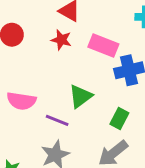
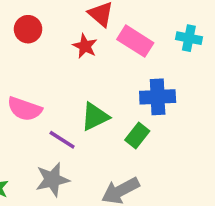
pink rectangle: (103, 45) -> (135, 41), moved
green rectangle: (119, 119) -> (137, 136), moved

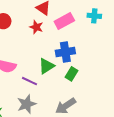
pink rectangle: (135, 41) -> (64, 21), turned -54
blue cross: (158, 97) -> (65, 52), moved

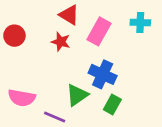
pink rectangle: (64, 21) -> (99, 31), turned -30
blue cross: (65, 52) -> (103, 74), turned 36

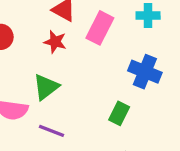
blue cross: (103, 74) -> (145, 72), moved
green triangle: (77, 95) -> (46, 87), moved

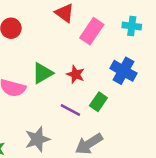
red star: (55, 42) -> (76, 74), moved
purple line: (52, 131) -> (70, 110), moved

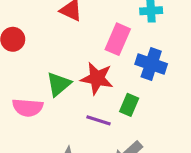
pink rectangle: (92, 31) -> (118, 39), moved
red star: (76, 74) -> (97, 78), size x1.5

